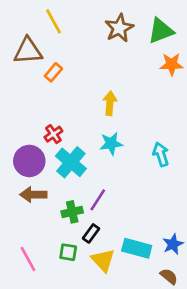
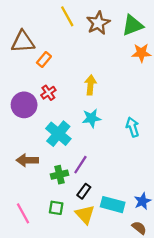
yellow line: (53, 21) -> (67, 16), moved
red cross: (53, 134) -> (48, 93), moved
purple circle: (29, 161) -> (24, 105), moved
black rectangle: (91, 233) -> (84, 191), moved

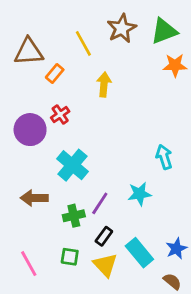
yellow line: (67, 16) -> (83, 43), moved
yellow arrow: (90, 85) -> (104, 84), moved
cyan star: (92, 118) -> (139, 194), moved
cyan rectangle: (113, 205) -> (139, 253), turned 35

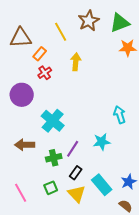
red cross: (60, 115) -> (45, 73), moved
green square: (70, 257) -> (51, 188), turned -32

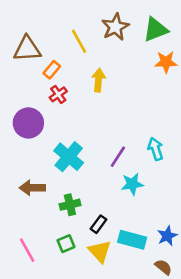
purple line: (73, 149) -> (118, 157), moved
cyan rectangle: (102, 185) -> (132, 240), turned -35

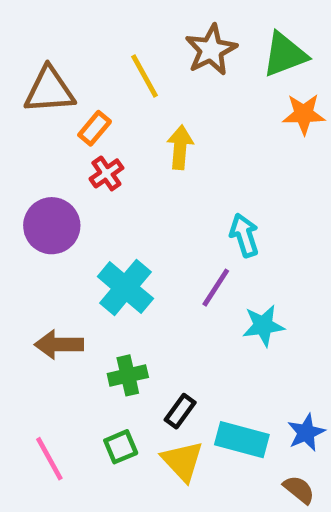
cyan arrow: (156, 149) -> (244, 235), moved
cyan star: (132, 184) -> (263, 326), moved

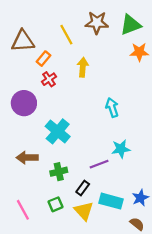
brown star: (211, 50) -> (97, 23), turned 30
purple line: (216, 288) -> (99, 164), moved, turned 36

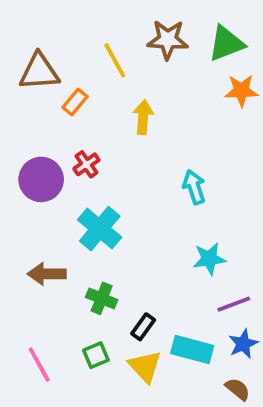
red cross: (49, 79) -> (86, 164), moved
purple line: (99, 164) -> (234, 304), moved
green cross: (59, 172) -> (102, 298), turned 35

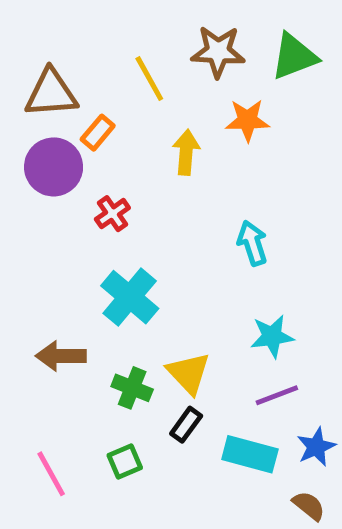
orange star: (241, 91) -> (247, 120), moved
purple circle: (41, 179) -> (54, 167), moved
purple line: (234, 304) -> (277, 395), moved
yellow triangle: (145, 366) -> (189, 373), moved

